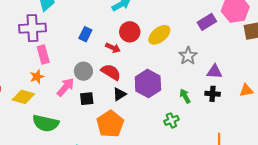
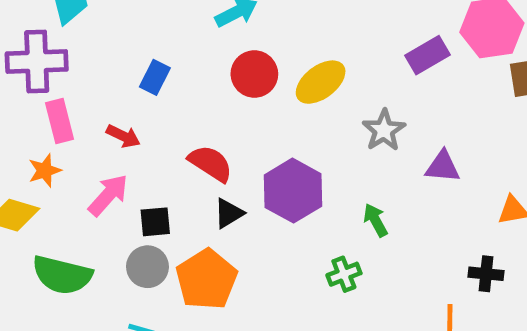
red arrow: (113, 48) -> (123, 136), moved
gray circle: (83, 71) -> (147, 267), moved
black cross: (213, 94) -> (486, 274), moved

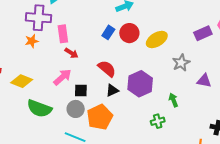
blue rectangle: (155, 77) -> (108, 32), moved
pink rectangle: (60, 121) -> (63, 34), moved
orange star: (45, 171) -> (32, 41), moved

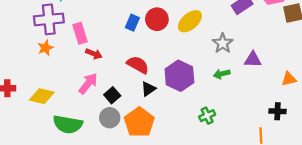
black square: (81, 91) -> (112, 95), turned -32
green arrow: (173, 100) -> (222, 74), moved, turned -72

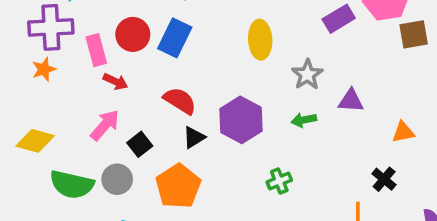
red circle: (157, 19) -> (133, 34), moved
yellow ellipse: (190, 21) -> (260, 40), turned -55
blue rectangle: (132, 23) -> (175, 38), size x1.5
black cross: (277, 111) -> (384, 179), turned 35
gray circle: (110, 118) -> (117, 179), moved

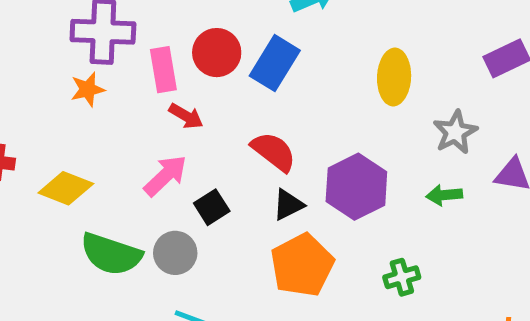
orange pentagon: (178, 186) -> (302, 265), moved

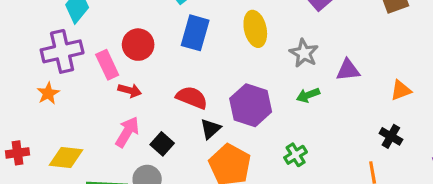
blue rectangle: (275, 63) -> (195, 33), moved
orange star: (88, 89) -> (48, 93), moved

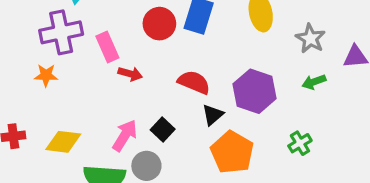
red circle: (138, 45) -> (159, 24), moved
orange star: (48, 93) -> (46, 75), turned 30
pink arrow: (127, 132) -> (125, 135), moved

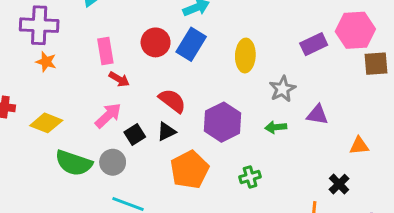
purple cross: (61, 32) -> (39, 25), moved
black triangle: (213, 115) -> (166, 132), moved
pink arrow: (125, 135) -> (108, 115), moved

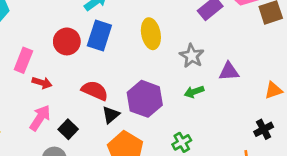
pink rectangle: (105, 51) -> (23, 60), turned 45
black triangle: (166, 132) -> (111, 115), moved
black cross: (339, 184) -> (264, 129), turned 30

